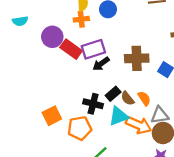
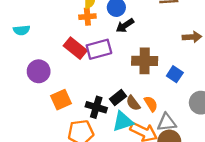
cyan semicircle: (20, 21) -> (22, 30), moved
purple circle: (52, 37) -> (39, 71), moved
black arrow: (101, 64) -> (125, 26), moved
orange square: (52, 116) -> (61, 100), moved

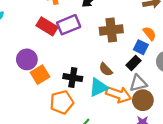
purple circle: (39, 71) -> (27, 59), moved
blue square: (175, 74) -> (141, 47), moved
black rectangle: (118, 98) -> (133, 63), moved
orange semicircle: (151, 104) -> (150, 34), moved

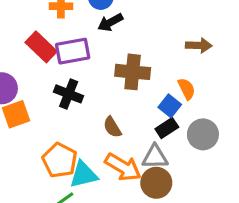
black rectangle: (133, 63) -> (167, 128), moved
black cross: (73, 78) -> (69, 94), moved
cyan triangle: (98, 87) -> (83, 175), moved
orange pentagon: (62, 102) -> (60, 160), moved, turned 30

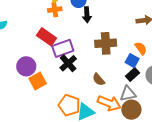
black arrow: (110, 22) -> (87, 15), turned -56
purple rectangle: (73, 51) -> (63, 48), moved
black cross: (69, 94) -> (68, 63), turned 36

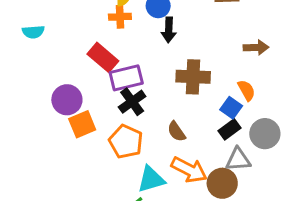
gray triangle: (128, 94) -> (238, 160), moved
orange pentagon: (69, 105) -> (126, 142), moved

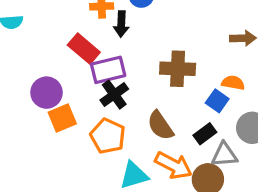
black arrow: (169, 30) -> (121, 24), moved
orange semicircle: (246, 90) -> (233, 83), turned -50
black rectangle: (229, 129) -> (205, 134), moved
brown semicircle: (176, 132) -> (160, 126), size x1.4

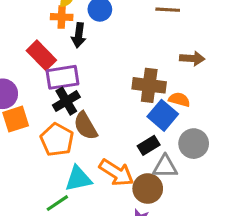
brown cross: (178, 69) -> (149, 85), moved
blue square: (217, 101) -> (163, 115), size x1.4
brown semicircle: (160, 126) -> (85, 126), moved

